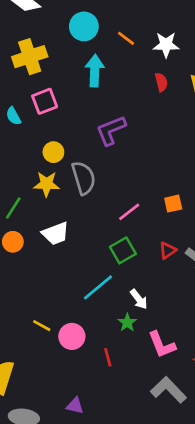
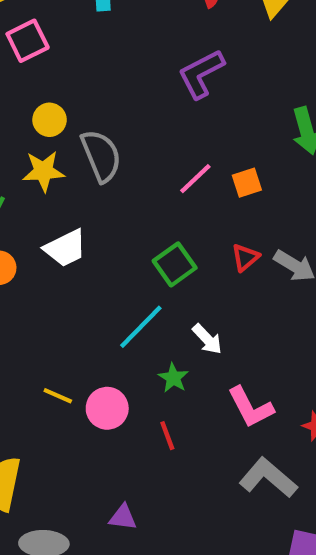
purple L-shape: (111, 130) -> (201, 74), moved
pink line: (129, 212) -> (195, 179), moved
green star: (127, 323) -> (173, 378), moved

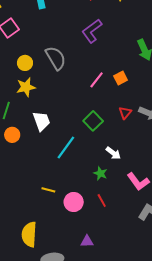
gray semicircle: (101, 156) -> (56, 58), moved
white trapezoid: (65, 248) -> (41, 121), turned -75
cyan line: (141, 327) -> (66, 148), moved
pink circle: (107, 408) -> (74, 202), moved

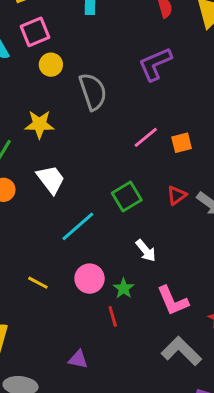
yellow circle: (25, 63) -> (51, 65), moved
white trapezoid: (41, 121) -> (51, 179), turned -30
green star: (100, 173) -> (124, 288), moved
pink circle: (74, 202) -> (90, 279), moved
purple triangle: (87, 241) -> (78, 359), moved

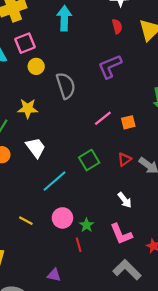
white arrow: (146, 251) -> (125, 200), moved

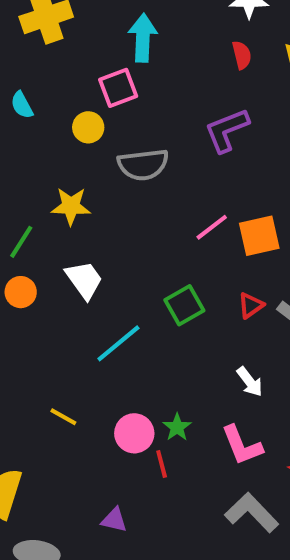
pink square: (25, 43) -> (118, 88), moved
gray semicircle: (66, 86) -> (143, 165), turned 100
orange square: (128, 122) -> (259, 236), size x1.5
pink circle: (62, 218) -> (134, 433), moved

